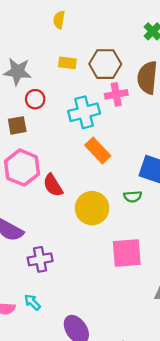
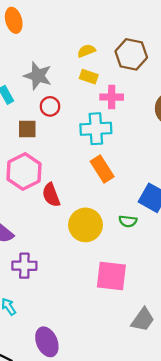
yellow semicircle: (59, 20) -> (86, 51), moved, turned 48
brown hexagon: (105, 64) -> (131, 54), moved
pink cross: (116, 94) -> (112, 97), moved

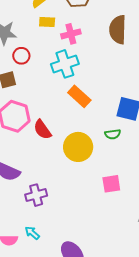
pink square: (111, 276) -> (111, 184), size x0.7

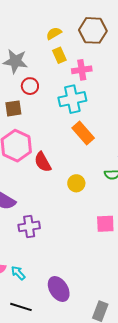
yellow rectangle: (47, 22) -> (59, 55), turned 56
yellow circle: (78, 147) -> (76, 183), size x0.6
cyan arrow: (32, 233) -> (18, 273), moved

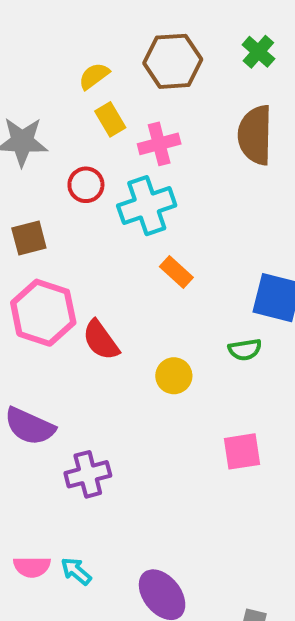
red circle: (30, 86) -> (86, 185), moved
orange rectangle: (83, 133) -> (176, 272), size x0.7

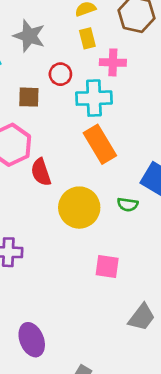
brown square: (29, 238) -> (29, 97), moved
orange rectangle: (176, 272) -> (100, 144), size x1.8
yellow circle: (174, 376) -> (79, 208), size x1.8

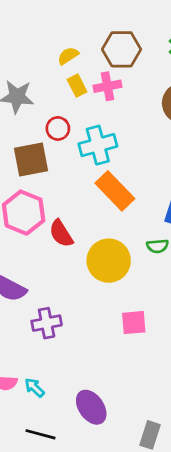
pink cross: (113, 62) -> (108, 86), moved
brown square: (29, 97) -> (31, 159), size x1.5
pink square: (107, 266) -> (134, 323), moved

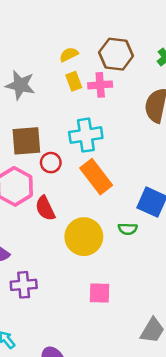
red circle: (58, 128) -> (51, 163), moved

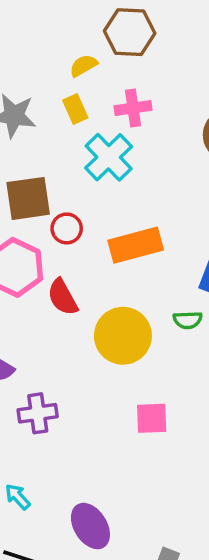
brown hexagon: (116, 54) -> (130, 32), moved
yellow rectangle: (74, 81) -> (75, 109), moved
cyan cross: (86, 135) -> (109, 157), moved, turned -32
orange rectangle: (96, 177) -> (136, 245), turned -64

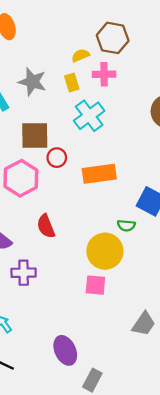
pink cross: (133, 108) -> (104, 74), moved
red semicircle: (63, 297) -> (46, 226), moved
yellow circle: (123, 336) -> (105, 251), moved
purple ellipse: (90, 526) -> (65, 350), moved

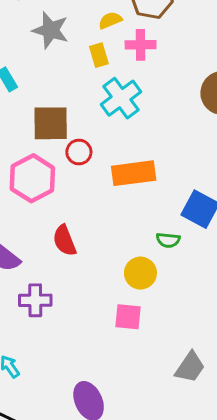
gray star: (32, 82) -> (51, 30), moved
yellow circle: (105, 251) -> (140, 273), size x0.7

